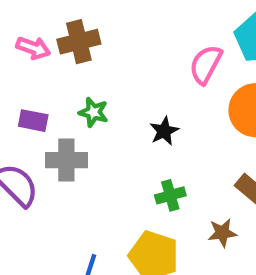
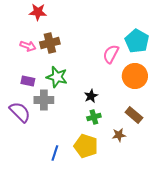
green star: (93, 112) -> (57, 77), size x1.5
black star: (164, 131) -> (91, 96), moved

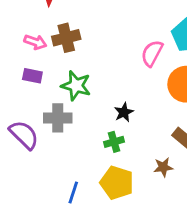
purple rectangle: (28, 81) -> (32, 76), moved
green cross: (94, 117) -> (114, 142), moved

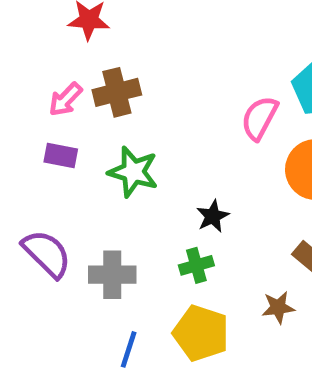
pink arrow: (35, 42) -> (65, 99), turned 115
gray cross: (58, 118) -> (112, 275), moved

